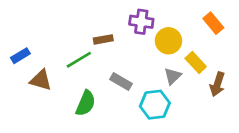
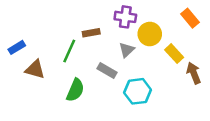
green line: (79, 60) -> (69, 51), turned -35
gray triangle: (173, 76) -> (127, 50), moved
brown arrow: (217, 84) -> (194, 73), turned 140

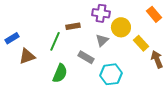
brown triangle: (35, 69) -> (27, 56), turned -36

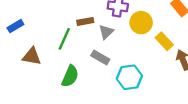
blue rectangle: (12, 38) -> (15, 26), moved
gray triangle: (102, 40) -> (106, 32), moved
brown triangle: (27, 56) -> (32, 56), turned 30

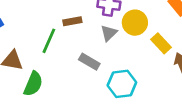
gray triangle: (106, 32) -> (109, 33), moved
green semicircle: (70, 76) -> (33, 84), moved

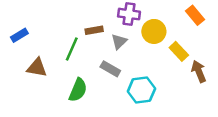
gray triangle: (109, 33) -> (119, 41), moved
green semicircle: (33, 84) -> (78, 90), moved

